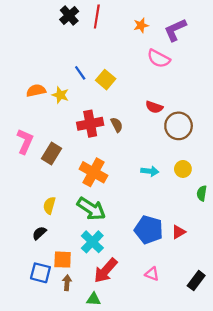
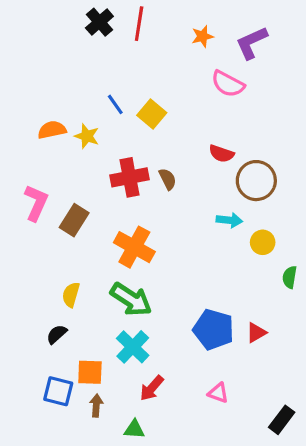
cyan arrow: (150, 171) -> (229, 220), moved
red arrow: (106, 271) -> (152, 388), size x0.7
black rectangle: (196, 281) -> (282, 420), moved

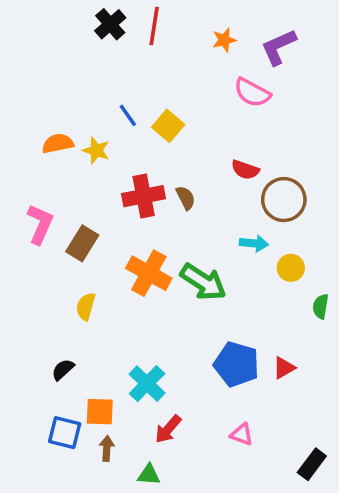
yellow semicircle: (71, 295) -> (86, 306), moved
green arrow: (131, 299) -> (203, 282), moved

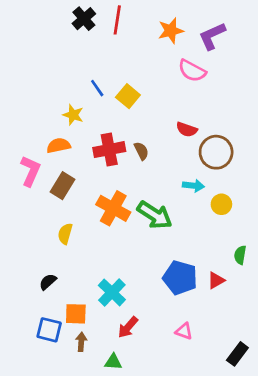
orange star: (224, 40) -> (171, 31), size x1.4
orange semicircle: (58, 143) -> (58, 146), moved
green semicircle: (321, 306) -> (240, 255), moved

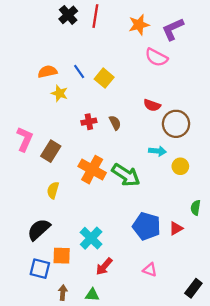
orange semicircle: (58, 146) -> (48, 72), moved
red cross: (109, 150) -> (89, 122), size x0.6
black semicircle: (48, 282) -> (39, 229), size x1.6
brown arrow: (81, 342) -> (63, 293), moved

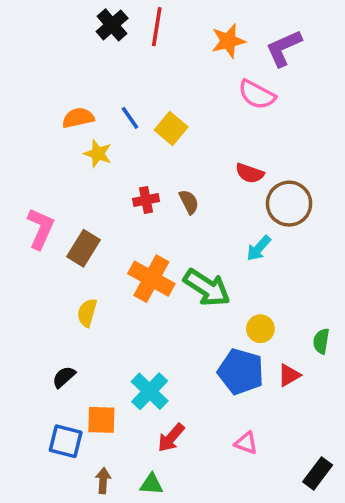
cyan arrow: (157, 151) -> (259, 248), turned 126
yellow circle: (180, 166) -> (260, 329), moved
black semicircle: (39, 229) -> (64, 377), size x0.6

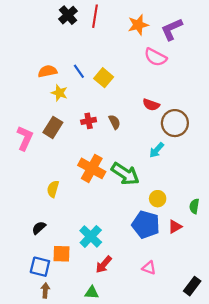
brown rectangle: (84, 248) -> (53, 127), moved
brown arrow: (103, 481) -> (45, 290), moved

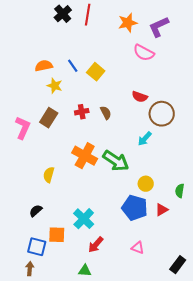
brown arrow: (45, 290) -> (30, 269), moved

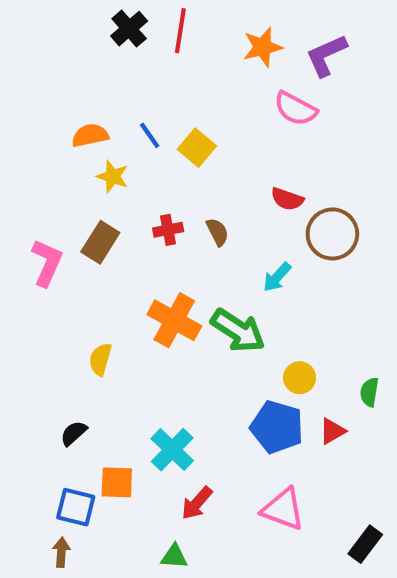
cyan arrow: (145, 139) -> (277, 277), moved
pink triangle: (138, 248) -> (283, 509), size x1.6

